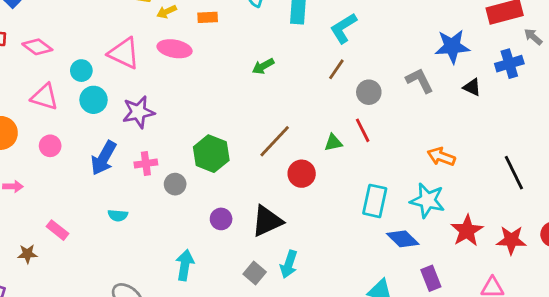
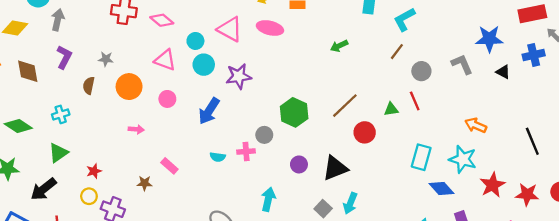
pink cross: (146, 163) -> (246, 151), moved

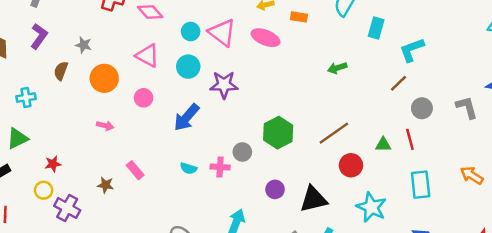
cyan circle: (195, 41) -> (191, 32), moved
cyan rectangle: (421, 157) -> (421, 185), moved, turned -30
cyan star: (463, 159) -> (371, 207), moved

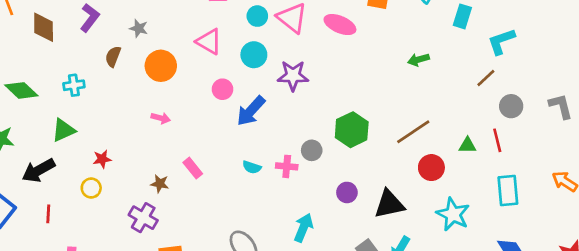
pink circle: (144, 98) -> (223, 89), moved
purple cross: (67, 208) -> (143, 218), moved

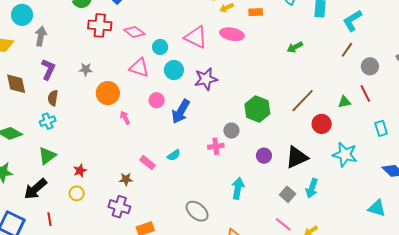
cyan circle: (257, 16) -> (160, 47), moved
brown semicircle: (113, 56) -> (53, 98), moved
pink arrow: (161, 118) -> (125, 118), moved, turned -120
cyan semicircle: (252, 167) -> (174, 155), moved, turned -40
cyan rectangle: (508, 190) -> (381, 128), size x0.7

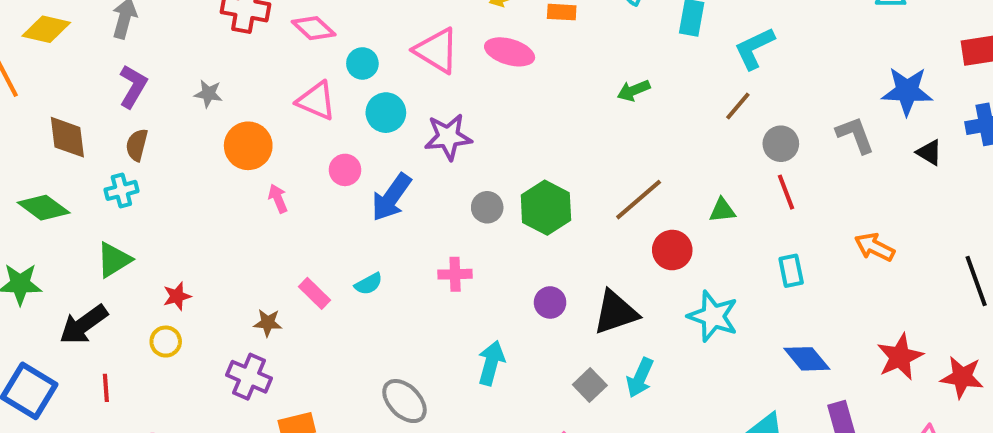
brown diamond: (16, 84) -> (67, 137), moved
red line: (365, 93) -> (786, 192), moved
gray circle: (231, 131) -> (487, 207), moved

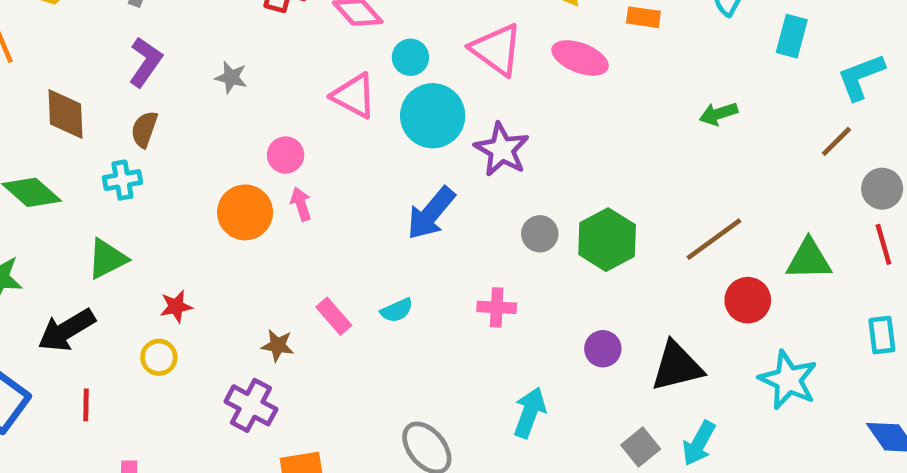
cyan circle: (386, 113) -> (433, 116), size x1.4
purple star: (448, 137) -> (502, 149), turned 30
orange circle: (248, 146) -> (245, 212), moved
pink circle: (345, 170) -> (286, 155), moved
green triangle: (722, 210) -> (809, 259), size x1.5

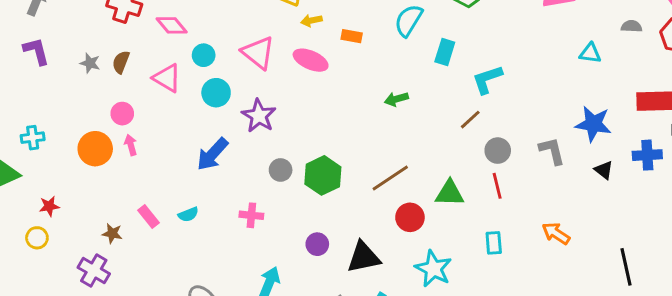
purple L-shape: (145, 62) -> (36, 51), turned -52
cyan circle: (433, 116) -> (216, 93), size x0.7
brown semicircle: (144, 129) -> (121, 62), moved
cyan cross: (122, 180) -> (33, 138), moved

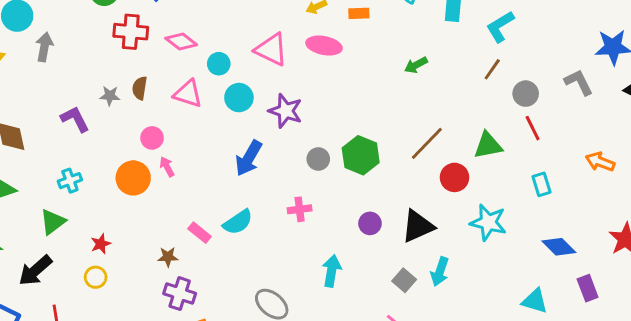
purple L-shape: (36, 51) -> (75, 119), moved
cyan semicircle: (188, 214) -> (238, 222), size x1.5
purple cross: (94, 271) -> (180, 294), moved

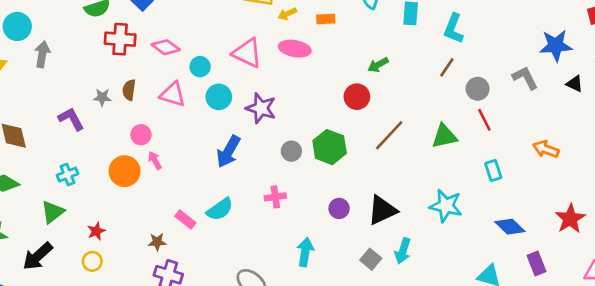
cyan L-shape: (500, 27) -> (454, 29), turned -36
red circle: (454, 177) -> (357, 97), moved

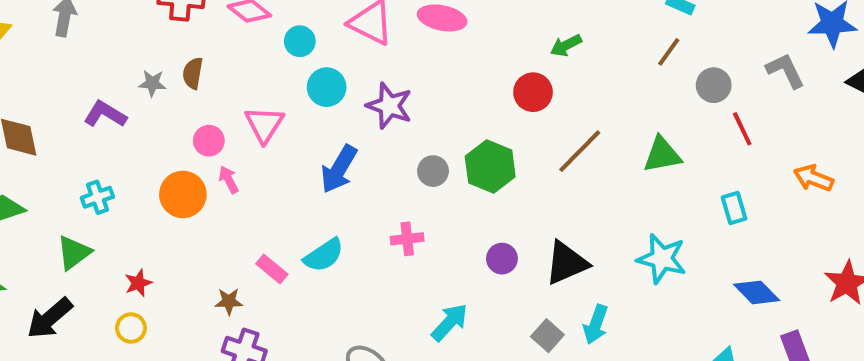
pink triangle: (173, 94) -> (264, 124), moved, turned 44
purple L-shape: (71, 119) -> (105, 114), turned -32
red line: (484, 120) -> (742, 129), moved
cyan arrow: (305, 252) -> (450, 322), turned 32

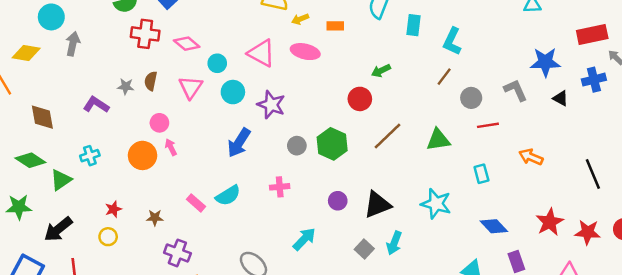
pink triangle: (264, 124) -> (191, 87), moved
red line: (742, 129) -> (488, 125), turned -75
green triangle: (74, 253) -> (61, 180), moved
brown star: (229, 301) -> (155, 218), moved

